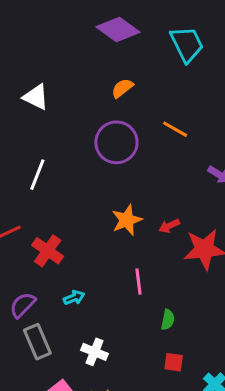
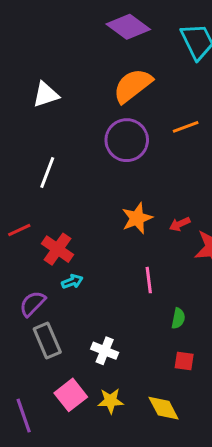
orange semicircle: (122, 88) -> (133, 86), size x1.8
white triangle: (36, 97) -> (46, 94), turned -44
orange line: (175, 129) -> (186, 127), turned -50
cyan arrow: (74, 298) -> (72, 282), moved

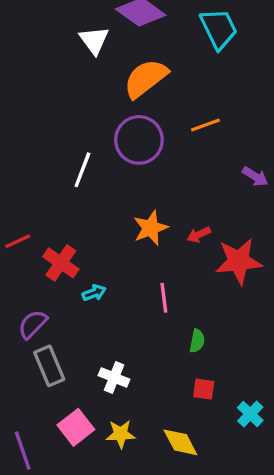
white triangle: (46, 94) -> (94, 40), moved, turned -48
white line: (47, 173) -> (82, 170), moved
cyan arrow: (72, 282) -> (94, 293), moved

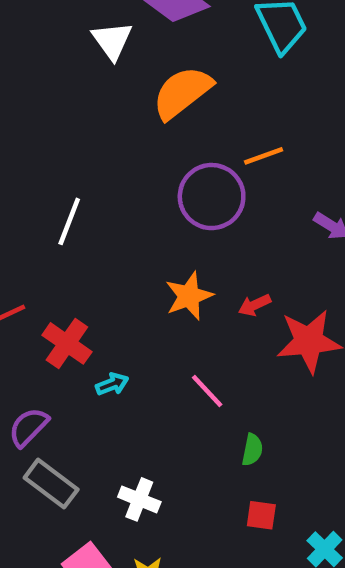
purple circle: (139, 140) -> (212, 197), moved
white line: (82, 170) -> (69, 221), moved
pink line: (164, 298) -> (207, 391), turned -36
gray rectangle: (49, 366) -> (51, 484), turned -30

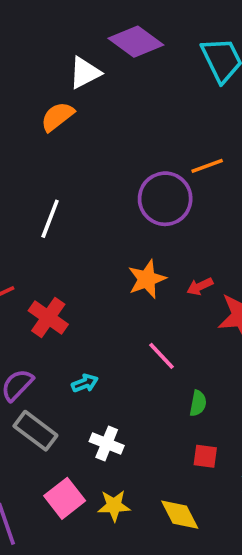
white triangle: (112, 41) -> (85, 73), turned 39
orange semicircle: (182, 93) -> (57, 117), moved, size x0.7
cyan arrow: (112, 384) -> (85, 383), moved

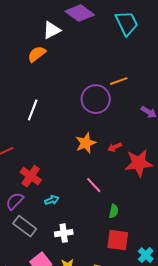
red cross: (48, 317) -> (31, 176), moved
white cross: (107, 443) -> (64, 233), turned -30
red square: (205, 456) -> (118, 240), size x1.6

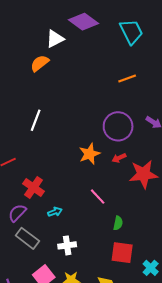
orange line: (119, 81) -> (127, 79), moved
purple circle: (96, 99) -> (118, 126), moved

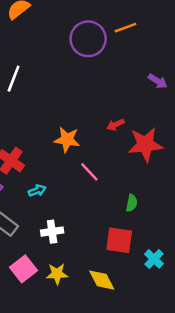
purple circle: (118, 126) -> (88, 39), moved
orange star: (90, 154) -> (67, 140), moved, turned 30
green semicircle: (118, 223) -> (132, 203), moved

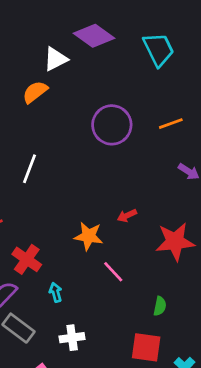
orange line: (125, 28) -> (171, 124), moved
red arrow: (115, 125) -> (127, 216), moved
cyan arrow: (37, 191) -> (56, 292), turned -84

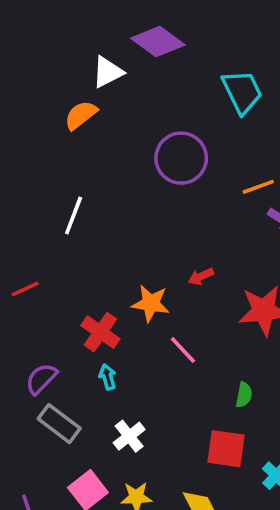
cyan trapezoid: (159, 49) -> (242, 92), moved
orange line: (171, 124) -> (258, 187), moved
red cross: (27, 259) -> (100, 332), moved
white cross: (72, 338) -> (129, 436), turned -30

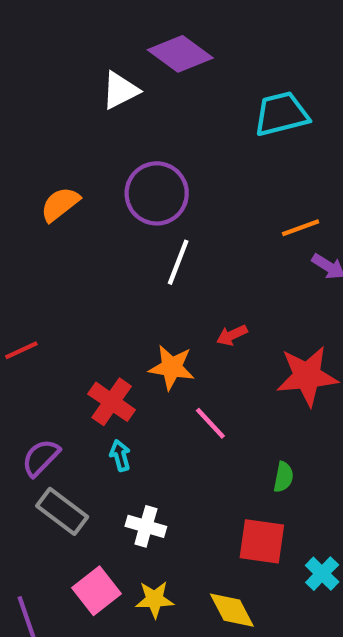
cyan trapezoid: (242, 92) -> (281, 114), turned -78
orange semicircle: (81, 115) -> (60, 204), moved
purple circle: (181, 158) -> (157, 193), moved
white line: (74, 216) -> (178, 262), moved
white cross: (129, 436) -> (146, 526), turned -36

